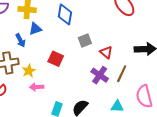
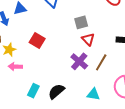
gray square: (85, 40) -> (81, 22), moved

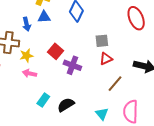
red triangle: (88, 39) -> (106, 59), turned 40
purple cross: (79, 61) -> (72, 65), moved, turned -30
cyan triangle: (93, 94) -> (102, 114), turned 32

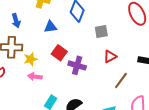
blue triangle: (44, 17) -> (51, 27), moved
blue arrow: (27, 24) -> (16, 21), moved
gray square: (102, 41) -> (101, 32), moved

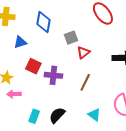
red triangle: (110, 56) -> (83, 52), moved
brown line: (121, 81) -> (85, 82), moved

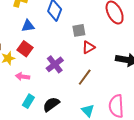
red square: (33, 66) -> (25, 49), moved
purple cross: (53, 75) -> (55, 64), turned 36
pink arrow: (14, 94) -> (23, 77), moved

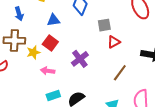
brown line: (85, 77) -> (120, 73), moved
cyan rectangle: (28, 101) -> (53, 95), turned 40

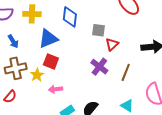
blue triangle: (54, 20) -> (48, 39), size x1.5
gray square: (104, 25) -> (98, 30), turned 32
purple cross: (80, 59) -> (99, 67), moved

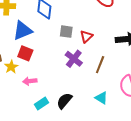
gray square: (98, 30) -> (66, 32), moved

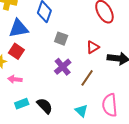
red triangle: (86, 36) -> (93, 47), moved
black semicircle: (64, 101) -> (45, 106), turned 84

